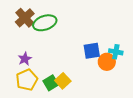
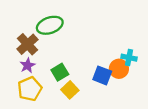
brown cross: (25, 18) -> (27, 44), moved
blue square: (92, 51) -> (102, 75), moved, turned 30
green square: (51, 83) -> (60, 72), moved

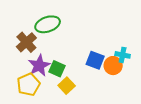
purple star: (27, 65) -> (39, 66), moved, size x1.5
green square: (60, 72) -> (57, 69), turned -35
blue square: (102, 75) -> (95, 60), moved

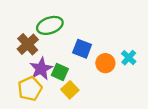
cyan cross: (123, 55) -> (129, 58), turned 32
blue square: (95, 60) -> (82, 49), moved
orange circle: (113, 66) -> (105, 63), moved

